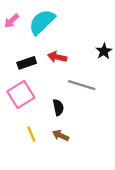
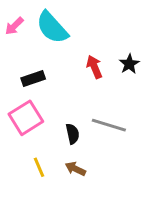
cyan semicircle: (42, 22) -> (52, 28), turned -88
red arrow: (57, 57) -> (94, 67), moved, turned 54
gray line: (82, 85) -> (109, 125), moved

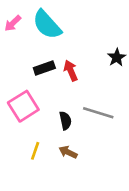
red arrow: (94, 67) -> (71, 71), moved
black rectangle: (33, 78) -> (44, 68), moved
yellow line: (39, 167) -> (35, 151), turned 42

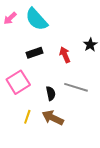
red arrow: (71, 71) -> (65, 55), moved
brown arrow: (68, 152) -> (53, 118), size x1.5

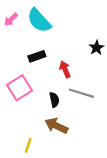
red arrow: (65, 55) -> (65, 69), moved
yellow line: (27, 117) -> (28, 145), moved

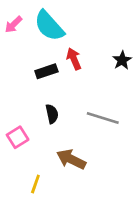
red arrow: (65, 69) -> (74, 59), moved
pink square: (20, 88) -> (18, 137), moved, size x0.7
black semicircle: (54, 100) -> (52, 114), moved

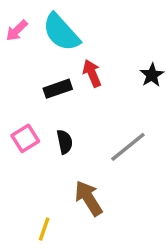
gray line: (103, 118) -> (128, 147), turned -56
pink square: (18, 137) -> (25, 138), moved
brown arrow: (71, 159) -> (89, 198), turned 32

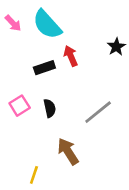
pink arrow: (17, 31) -> (13, 23), turned -90
black star: (152, 75) -> (116, 47), moved

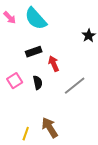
red arrow: (71, 56) -> (54, 64), moved
brown arrow: (68, 151) -> (50, 128), moved

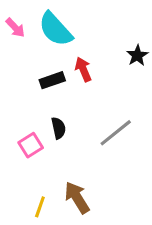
red arrow: (54, 64) -> (83, 69), moved
pink square: (15, 81) -> (31, 145), moved

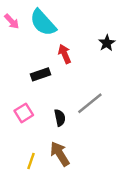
black rectangle: (52, 80) -> (41, 74), moved
black semicircle: (58, 128) -> (60, 118), moved

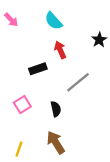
cyan semicircle: (43, 23) -> (54, 21), moved, size x0.7
gray line: (90, 103) -> (78, 82), moved
yellow line: (31, 161) -> (19, 149), moved

